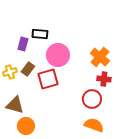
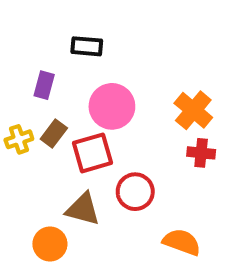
black rectangle: (40, 34) -> (87, 46), moved
red circle: (92, 99) -> (135, 192), moved
brown triangle: (15, 105) -> (83, 209), moved

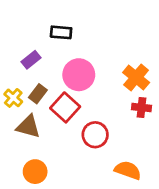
purple rectangle: (44, 85) -> (31, 60), turned 36
yellow cross: (19, 139) -> (13, 98), turned -30
red square: (93, 153) -> (65, 107), turned -32
brown triangle: (83, 209) -> (28, 127), moved

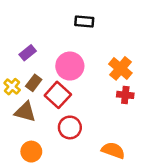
black rectangle: (61, 32) -> (84, 21), moved
red circle: (95, 135) -> (70, 127), moved

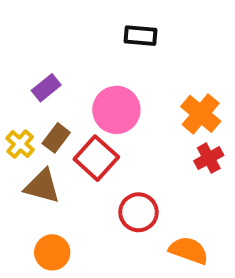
red cross: (125, 95) -> (209, 158), turned -35
red circle: (70, 127) -> (138, 212), moved

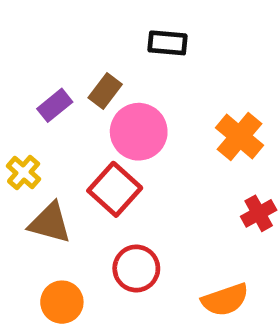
brown rectangle: (56, 138) -> (105, 91), moved
red cross: (209, 158) -> (259, 213), moved
red circle: (138, 212) -> (136, 268), moved
orange semicircle: (189, 250) -> (225, 300), turned 141

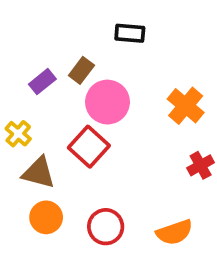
red circle: (136, 268) -> (106, 227), moved
orange circle: (62, 302) -> (46, 217), moved

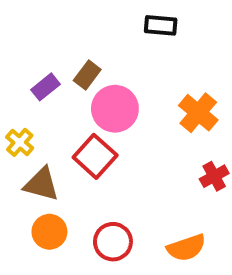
black rectangle: (130, 33) -> (161, 25), moved

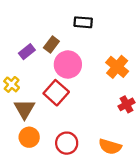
black rectangle: (161, 25) -> (83, 22), moved
brown triangle: (42, 184) -> (24, 109), turned 45
orange semicircle: (186, 248) -> (110, 147), turned 35

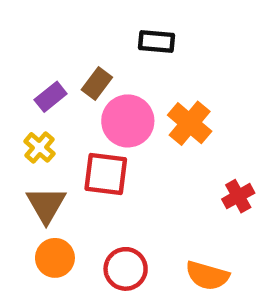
orange cross: (117, 67) -> (190, 123), moved
yellow cross: (12, 84) -> (39, 147), moved
red square: (56, 93) -> (106, 174), turned -35

